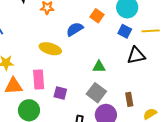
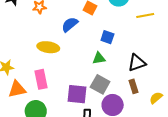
blue square: (125, 31) -> (107, 37), moved
black triangle: (136, 56) -> (137, 63), moved
purple square: (60, 93) -> (77, 94), moved, size x1.5

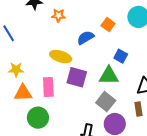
green triangle: (99, 58) -> (109, 76), size x1.5
purple square: (77, 94) -> (77, 77), moved

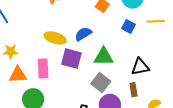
blue semicircle: (85, 38) -> (83, 34), moved
blue square: (121, 56) -> (129, 26), moved

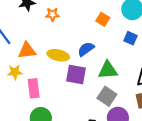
pink rectangle: (43, 69) -> (34, 88), moved
orange triangle: (18, 75) -> (27, 51), moved

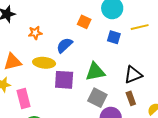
orange star: (52, 14) -> (35, 33), moved
blue semicircle: (86, 49) -> (65, 45), moved

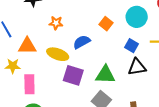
black triangle: (133, 75) -> (137, 67), moved

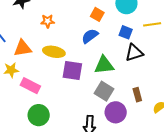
blue semicircle: (82, 42) -> (90, 36), moved
pink rectangle: (29, 84) -> (30, 86), turned -54

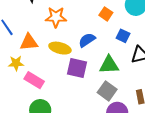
orange star: (48, 21) -> (56, 17), size x1.5
blue square: (126, 32) -> (123, 36), moved
blue semicircle: (90, 36) -> (87, 40), moved

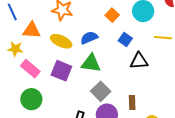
green triangle: (109, 65) -> (91, 63), moved
purple square: (77, 68) -> (61, 71), moved

